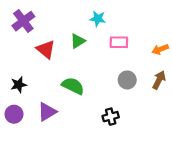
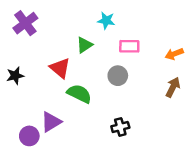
red triangle: (46, 49) -> (60, 68), moved
gray circle: (127, 80) -> (118, 76), moved
black star: (19, 85) -> (15, 76), moved
purple circle: (14, 114) -> (29, 136), moved

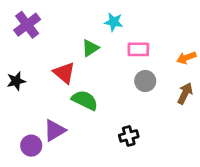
gray circle: (118, 76) -> (145, 81), moved

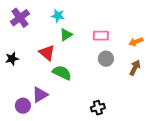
cyan star: (114, 22) -> (58, 16), moved
black cross: (129, 136) -> (98, 108), moved

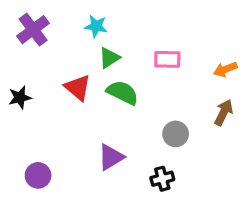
gray circle: (106, 59) -> (176, 134), moved
green semicircle: (62, 73) -> (123, 93), moved
purple triangle: (40, 95) -> (111, 157), moved

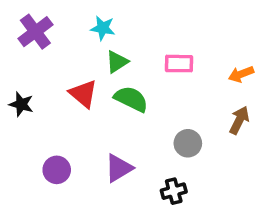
black star: (20, 98) -> (21, 104), turned 30
purple circle: (38, 175) -> (57, 170), moved

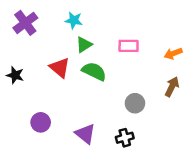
purple triangle: (119, 168) -> (85, 134), moved, turned -50

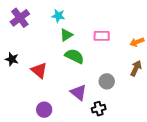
red triangle: (60, 68) -> (39, 70), moved
purple circle: (41, 122) -> (44, 110), moved
purple triangle: (85, 134) -> (78, 92), moved

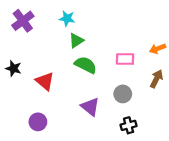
pink rectangle: (102, 36) -> (125, 59), moved
black cross: (99, 109) -> (129, 125), moved
purple circle: (44, 110) -> (38, 122), moved

